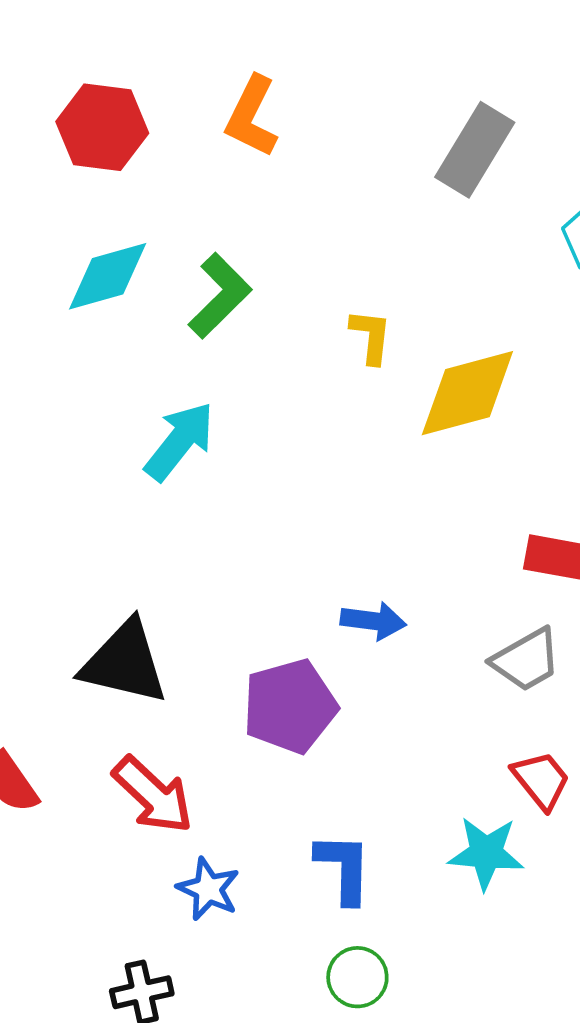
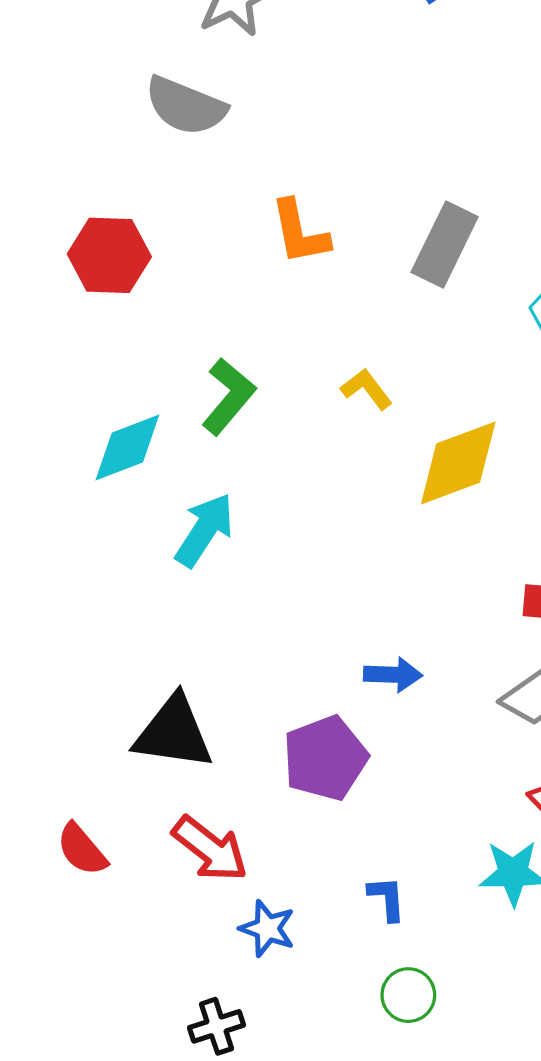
orange L-shape: (252, 117) -> (300, 232), moved, turned -32
cyan diamond: (108, 276) -> (127, 447), moved
yellow L-shape: (371, 336) -> (366, 389), moved, turned -38
blue L-shape: (344, 868) -> (387, 898), size x0.7

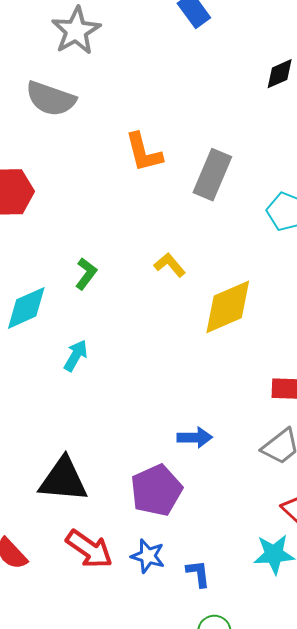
orange L-shape: (300, 232) -> (144, 152), moved
green L-shape: (228, 396) -> (86, 274), size x0.7
cyan arrow: (205, 530) -> (76, 356), size x0.7
blue star: (267, 928) -> (148, 556), moved

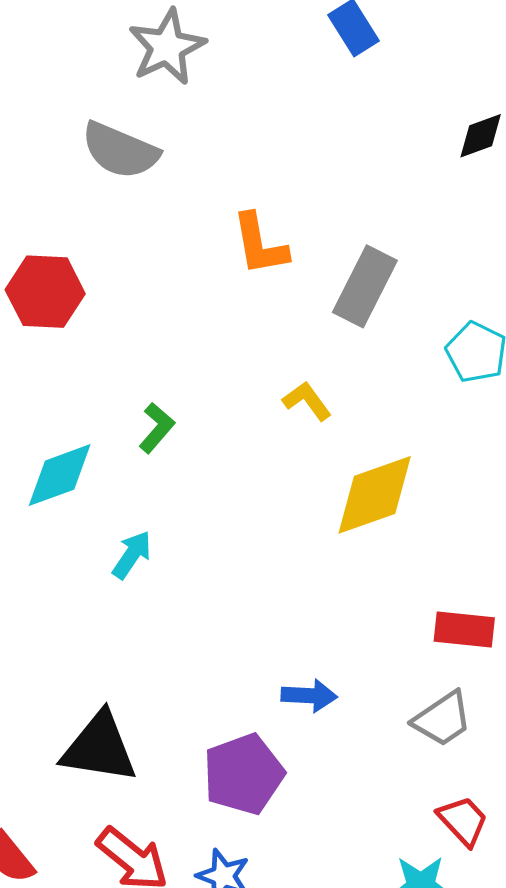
yellow L-shape: (170, 265) -> (307, 401), moved

